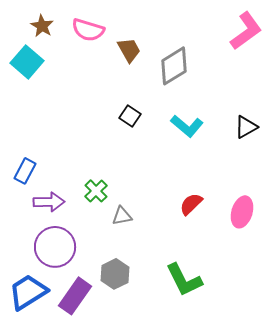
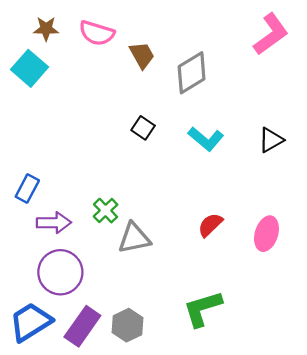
brown star: (42, 26) -> (46, 29), turned -30
gray triangle: (122, 216) -> (134, 238), size x1.5
gray hexagon: (115, 274) -> (128, 325), moved
green L-shape: (184, 280) -> (203, 309), turned 99

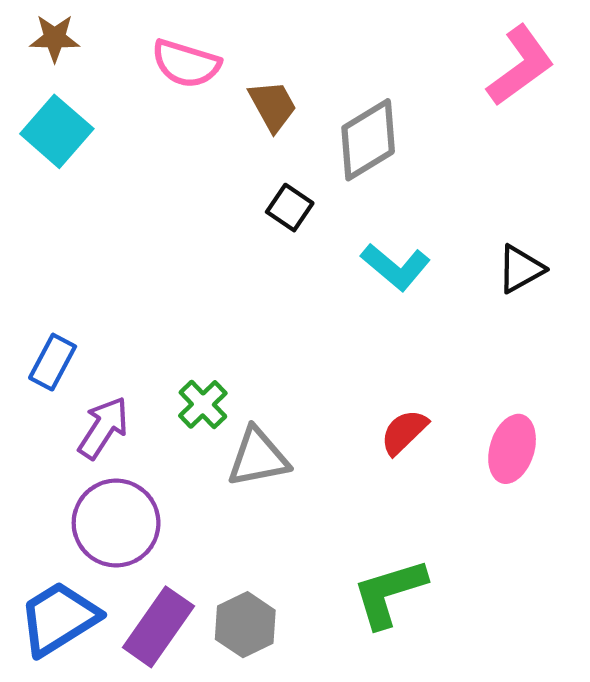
brown star: (46, 29) -> (55, 38), moved
black square: (143, 128) -> (290, 208), moved
purple arrow: (54, 223) -> (103, 428), turned -56

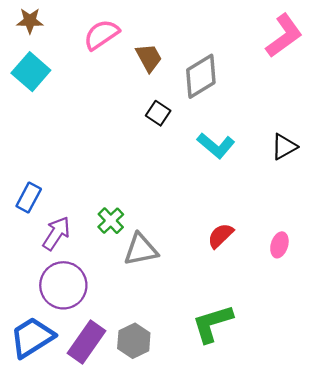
pink semicircle: (186, 64) -> (101, 35), turned 129
pink ellipse: (512, 449) -> (279, 245), size x0.7

